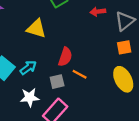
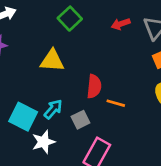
gray square: (57, 82) -> (81, 120), moved
white star: (30, 97) -> (43, 142), moved

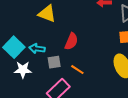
orange line: (116, 103) -> (77, 70), moved
cyan arrow: (53, 109) -> (37, 49), turned -140

